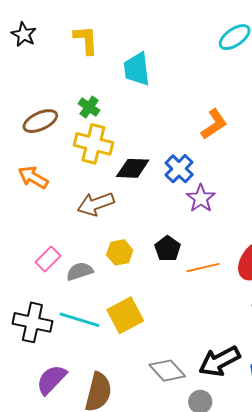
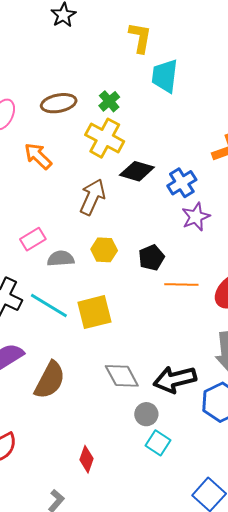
yellow L-shape: (86, 40) -> (140, 38), moved
brown arrow: (96, 204) -> (92, 197), turned 120

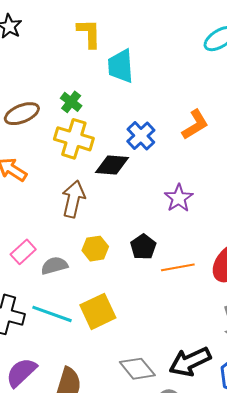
blue cross: (182, 183) -> (141, 136), moved

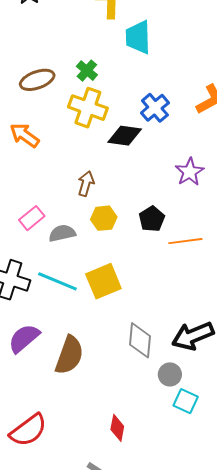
brown arrow: (73, 199) -> (86, 184), moved, size x0.7
gray diamond: (137, 369) -> (140, 340), turned 42

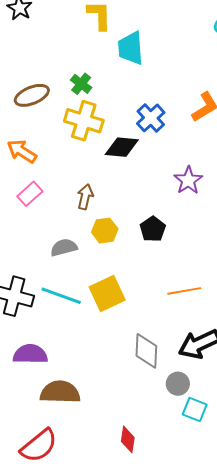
pink rectangle: (32, 218) -> (30, 194), moved
orange line: (185, 241) -> (184, 291), moved
purple semicircle: (24, 338) -> (30, 354), turned 44
brown semicircle: (69, 355) -> (60, 392), moved, turned -105

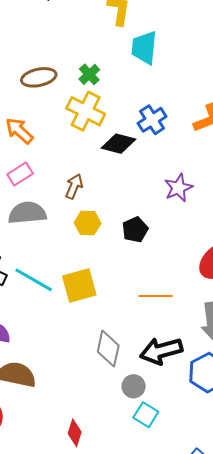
gray semicircle: (64, 247) -> (27, 213), moved, size x1.4

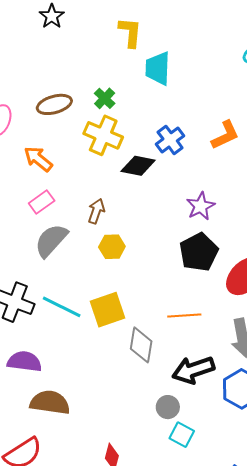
gray semicircle: (27, 213) -> (51, 240), turned -39
black pentagon: (135, 230) -> (199, 252), moved, size x1.5
gray diamond: (108, 349) -> (141, 345), moved

